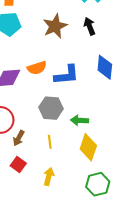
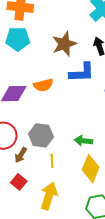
blue L-shape: (67, 75) -> (82, 73), moved
gray hexagon: (51, 108) -> (41, 135), moved
yellow arrow: (49, 176) -> (49, 196), size x1.5

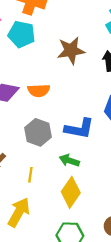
blue L-shape: (82, 73) -> (79, 128), moved
gray hexagon: (41, 135) -> (38, 132), moved

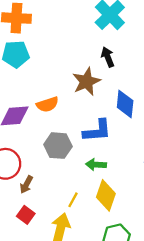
brown star: (71, 51) -> (86, 82), moved
yellow line: (30, 175) -> (73, 200), moved, turned 35

